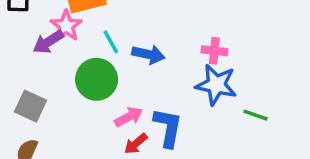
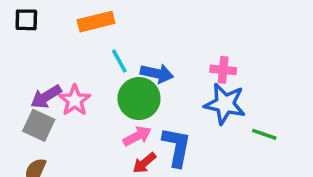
pink star: (66, 26) -> (75, 100), moved
purple arrow: (48, 42) -> (46, 97), moved
green circle: (97, 79) -> (139, 99), moved

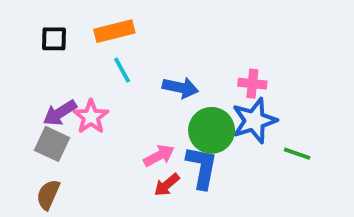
black square: (26, 20) -> (54, 39), moved
cyan line: (119, 61) -> (122, 70), moved
green circle: (139, 99) -> (212, 130), moved
blue star: (225, 104) -> (254, 121), turned -30

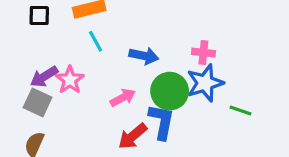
pink arrow: (159, 156) -> (123, 98), moved
red arrow: (167, 185) -> (133, 136), size x1.4

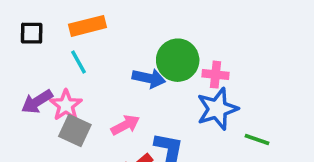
cyan line: (96, 41) -> (78, 62), moved
green circle: (170, 91) -> (178, 60), moved
gray square: (38, 102) -> (75, 130), moved

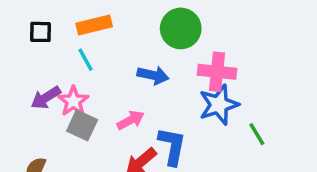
green circle: (178, 60) -> (181, 28), moved
pink cross: (216, 75) -> (217, 72), size x1.5
green line: (257, 139) -> (257, 134), turned 40

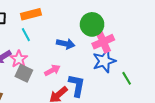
green circle: (181, 28) -> (92, 24), moved
pink cross: (217, 72) -> (103, 42), turned -30

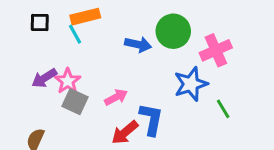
cyan line: (26, 35) -> (75, 34), moved
pink cross: (103, 42) -> (216, 50), moved
blue arrow: (66, 44) -> (138, 44), moved

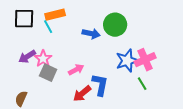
black square: (40, 22) -> (24, 19), size x1.5
pink cross: (216, 50) -> (145, 60), moved
green line: (223, 109) -> (142, 84), moved

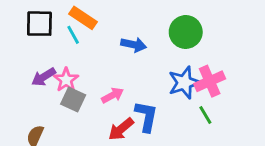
orange rectangle: (55, 15) -> (83, 18), turned 48
green circle: (115, 25) -> (186, 32), moved

